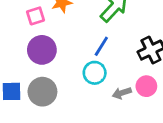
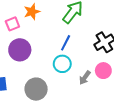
gray circle: (42, 92) -> (36, 89), moved
gray arrow: (122, 93) -> (85, 78), turned -32

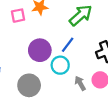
purple circle: (20, 50) -> (40, 50), moved
gray arrow: (85, 78) -> (80, 83), turned 104

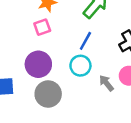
pink square: (18, 16) -> (42, 27), moved
purple circle: (40, 50) -> (38, 64), moved

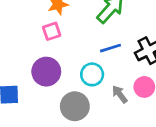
blue line: (85, 41) -> (110, 48), moved, turned 42
gray circle: (48, 94) -> (75, 106), moved

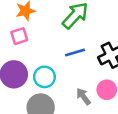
cyan circle: (92, 74) -> (44, 77), moved

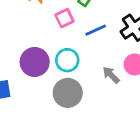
pink square: (19, 36) -> (64, 18), moved

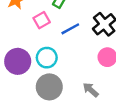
gray arrow: (111, 75) -> (91, 90), moved

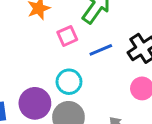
purple circle: (18, 61) -> (35, 103), moved

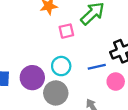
blue line: (101, 50) -> (97, 67), moved

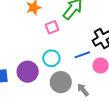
gray circle: (56, 93) -> (61, 82), moved

